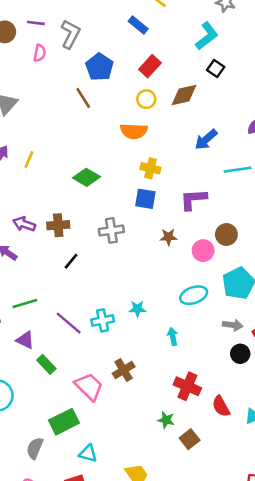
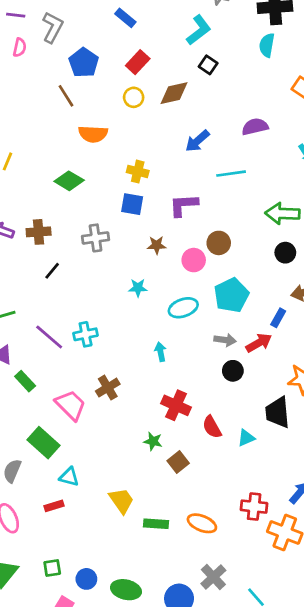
orange semicircle: (134, 131) -> (93, 134), moved
cyan star: (137, 309) -> (138, 288), moved
green rectangle: (64, 422) -> (44, 443), turned 68

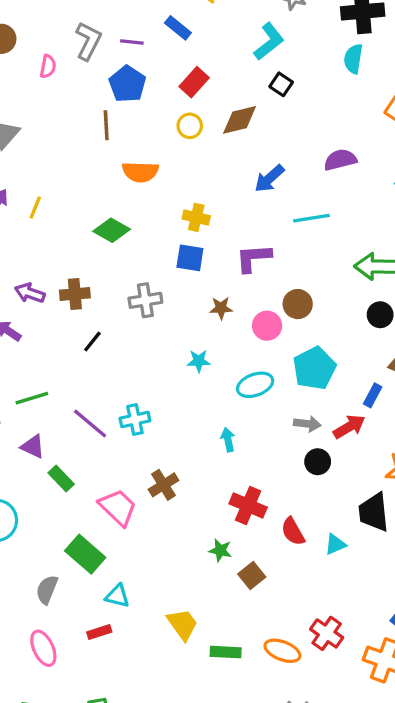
purple line: (16, 15) -> (132, 42), moved
brown line: (66, 96) -> (106, 125), turned 30
red cross: (254, 507) -> (327, 633), moved, turned 30

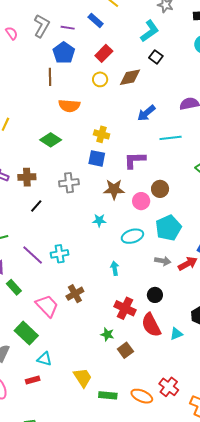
pink semicircle: (48, 66) -> (12, 33), moved, turned -48
brown star: (221, 308) -> (114, 189), size x1.5
black circle: (318, 462) -> (155, 295), moved
red semicircle: (293, 532) -> (151, 325), size x1.4

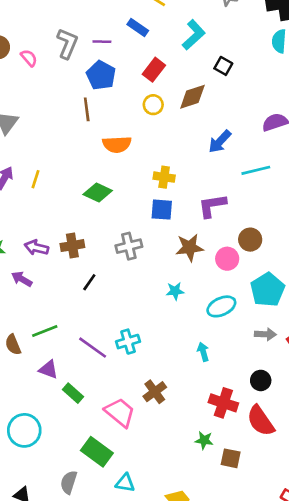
cyan L-shape: (150, 31) -> (194, 35), moved
brown square: (125, 350) -> (231, 458), turned -35

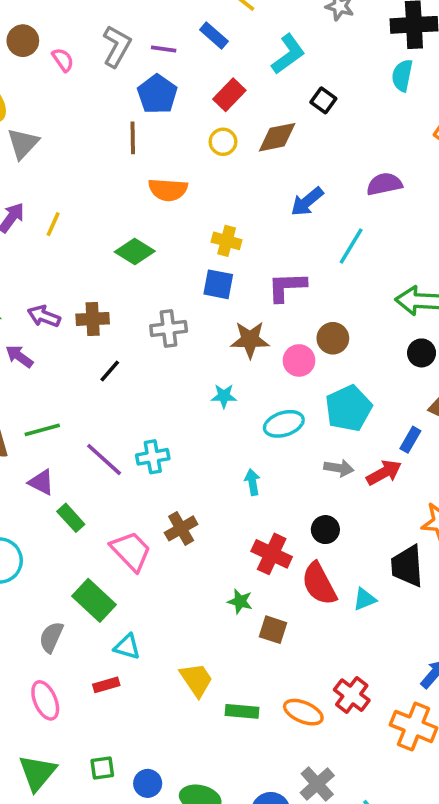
cyan line: (256, 170) -> (351, 246), turned -52

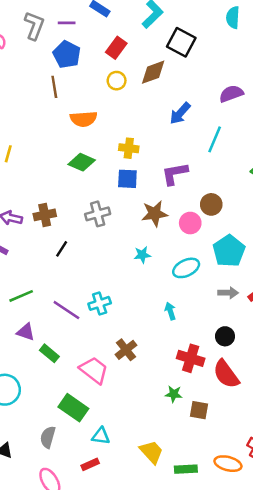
black square: (323, 100) -> (181, 42), size x1.6
green diamond: (135, 252) -> (82, 162), moved

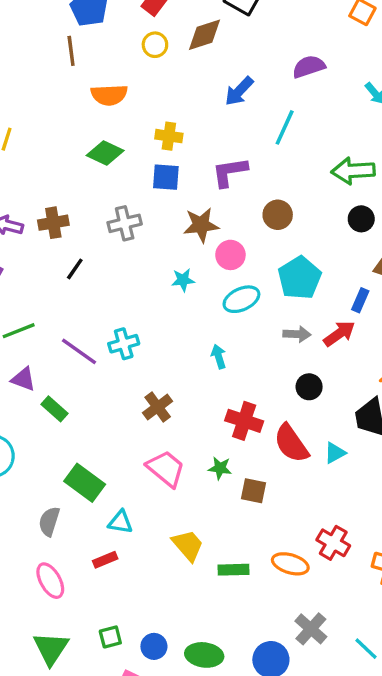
pink circle: (190, 223) -> (230, 255), moved
black circle: (225, 336) -> (309, 387), moved
pink trapezoid: (94, 370) -> (166, 469), moved

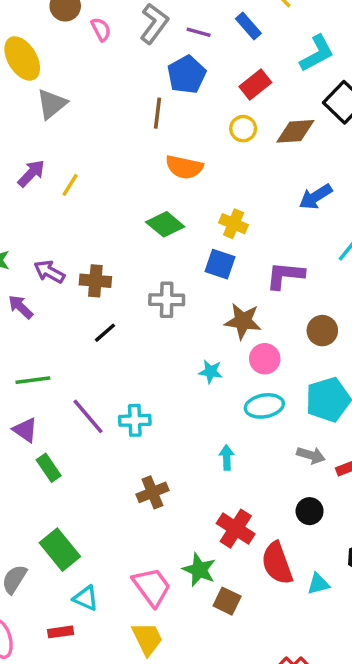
green star: (220, 468) -> (199, 570), size x1.4
pink trapezoid: (166, 469) -> (152, 587), moved

